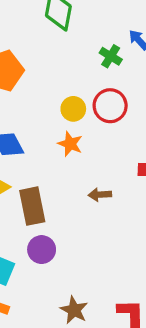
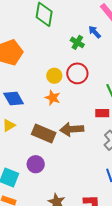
brown arrow: (100, 195) -> (72, 129), size x1.6
brown rectangle: (32, 206) -> (44, 133), moved, turned -55

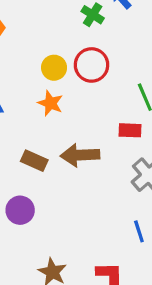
brown rectangle: (44, 133) -> (34, 161), size x0.7

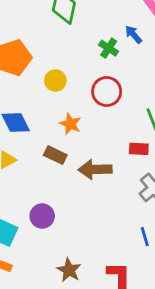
yellow circle: (54, 68) -> (55, 81), moved
brown rectangle: (34, 161) -> (55, 155), moved

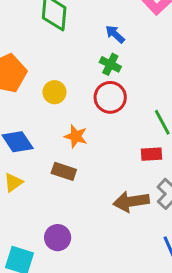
blue arrow: (134, 34) -> (115, 34), moved
green cross: (109, 48) -> (110, 64), moved
brown arrow: (95, 169) -> (131, 202), moved

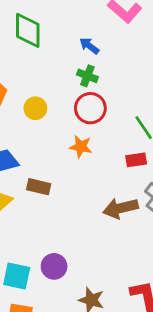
orange star: (76, 136) -> (81, 147), moved
brown rectangle: (64, 171) -> (39, 187), moved
purple circle: (58, 238) -> (54, 266), moved

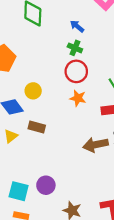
yellow circle: (35, 108) -> (33, 91), moved
orange star: (81, 147) -> (78, 98), moved

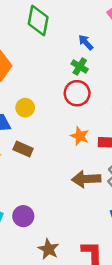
orange star: (78, 98) -> (80, 136), moved

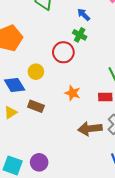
red circle: (77, 93) -> (63, 52), moved
orange star: (80, 136) -> (73, 93), moved

